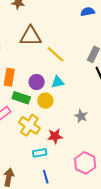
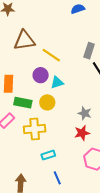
purple circle: (37, 82) -> (41, 75), moved
yellow cross: (29, 125) -> (35, 129), turned -30
red star: (55, 136) -> (82, 133), moved

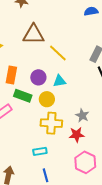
purple circle: (41, 75) -> (38, 77), moved
yellow cross: (35, 129) -> (51, 123), moved

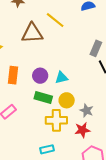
yellow line: (58, 53) -> (55, 20), moved
green rectangle: (23, 96) -> (43, 97), moved
yellow circle: (47, 99) -> (67, 100), moved

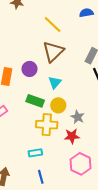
brown triangle: (32, 33) -> (53, 51), moved, turned -45
purple circle: (40, 76) -> (30, 69), moved
cyan triangle: (61, 78) -> (55, 82), turned -40

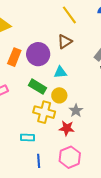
brown triangle: (53, 51) -> (65, 42), size x0.7
purple circle: (30, 69) -> (38, 54), size x1.5
cyan triangle: (55, 82) -> (60, 72), turned 32
blue line: (41, 177) -> (39, 161), moved

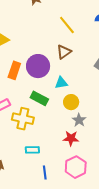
yellow circle: (59, 95) -> (71, 102), moved
yellow cross: (44, 112) -> (23, 119), moved

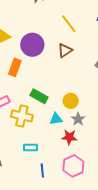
purple circle: (38, 66) -> (32, 45), moved
cyan triangle: (61, 83) -> (56, 119), moved

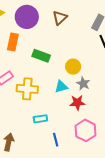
green rectangle: (39, 96) -> (41, 56), moved

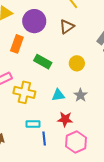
yellow circle: (73, 67) -> (77, 63), moved
red star: (77, 103) -> (65, 119), moved
blue line: (56, 140) -> (44, 139), moved

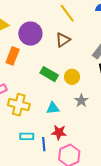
green rectangle: (43, 62) -> (49, 74), moved
gray star: (80, 95) -> (81, 101), moved
blue line: (44, 139) -> (44, 144), moved

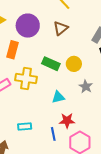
yellow cross: (19, 105) -> (26, 78), moved
cyan rectangle: (27, 136) -> (25, 126), moved

